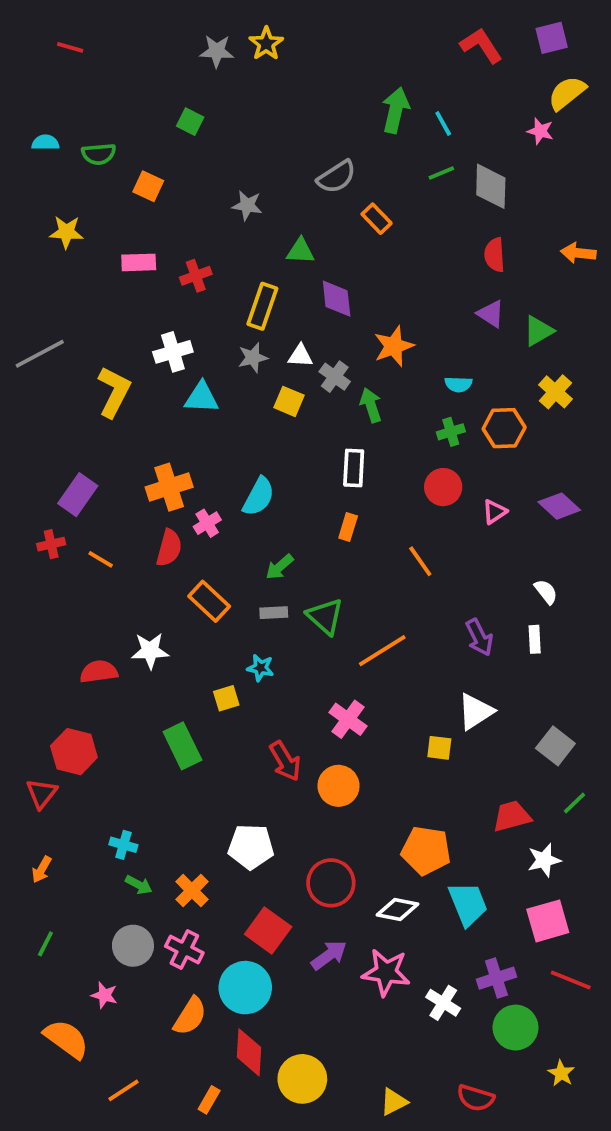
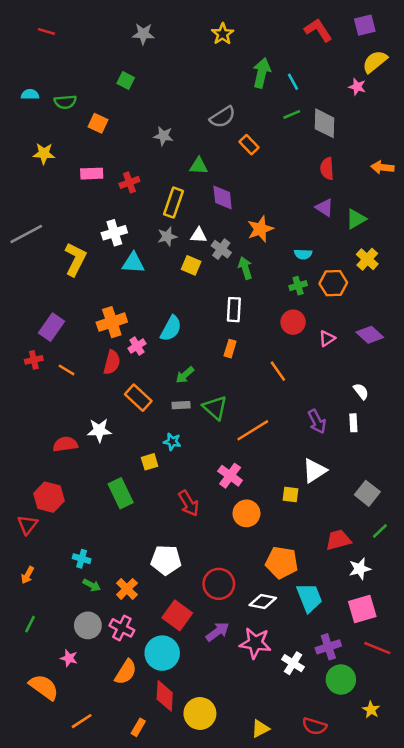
yellow star: (266, 44) -> (223, 34), moved
orange circle: (339, 786) -> (246, 513), moved

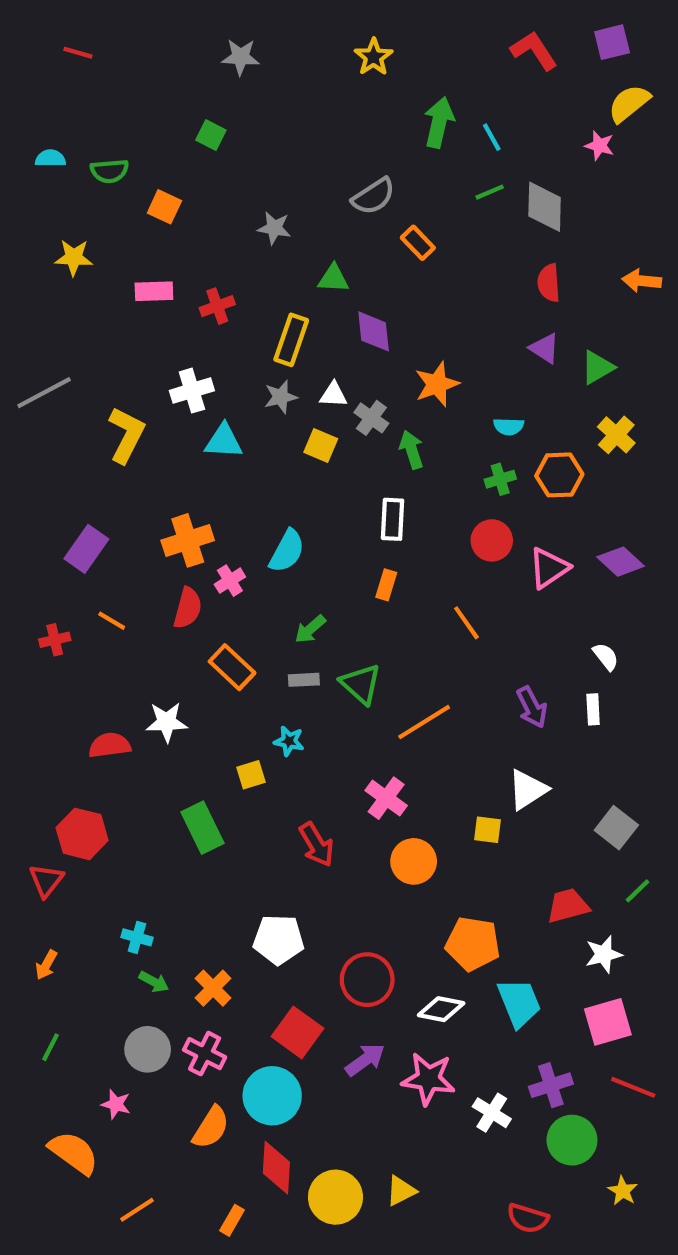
pink triangle: (327, 338) -> (549, 568), size x1.5
red cross: (34, 360) -> (55, 640), moved
yellow triangle: (260, 729) -> (401, 1191), moved

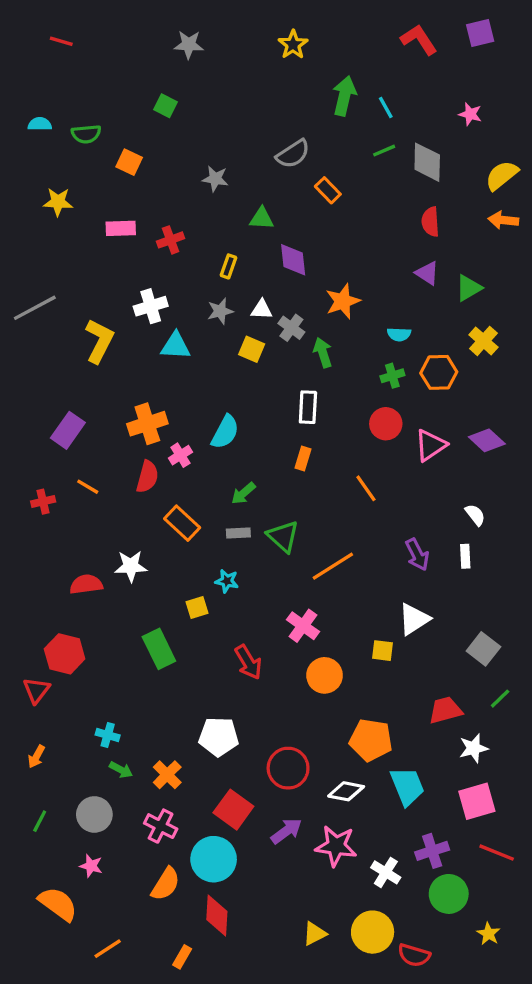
yellow semicircle: (629, 103) -> (502, 175), moved
yellow rectangle: (291, 340) -> (228, 266), size x0.6
gray circle: (148, 1049) -> (94, 814), moved
yellow circle: (335, 1197) -> (373, 932), moved

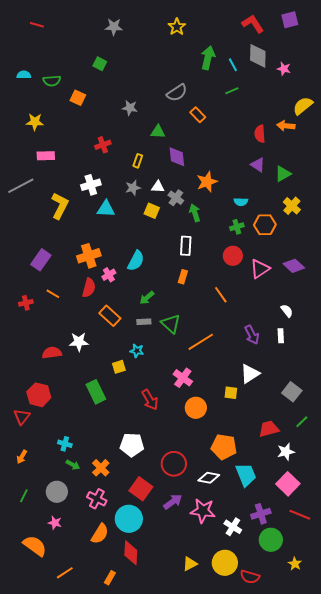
gray diamond: (427, 162) -> (258, 56), moved
orange arrow: (503, 220) -> (286, 126), moved
pink rectangle: (121, 228) -> (46, 156), moved
pink square: (477, 801) -> (288, 484), turned -30

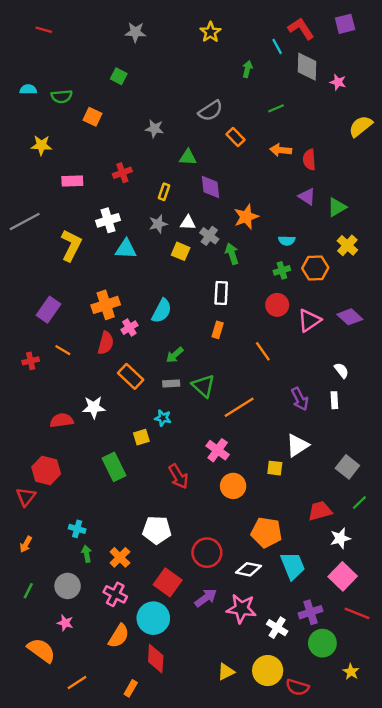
green arrow: (208, 58) -> (247, 69), size x0.6
cyan line: (233, 65) -> (277, 46), moved
orange arrow: (286, 126) -> (281, 150), moved
pink rectangle: (46, 156) -> (72, 181), moved
green arrow: (73, 465) -> (87, 554), turned -128

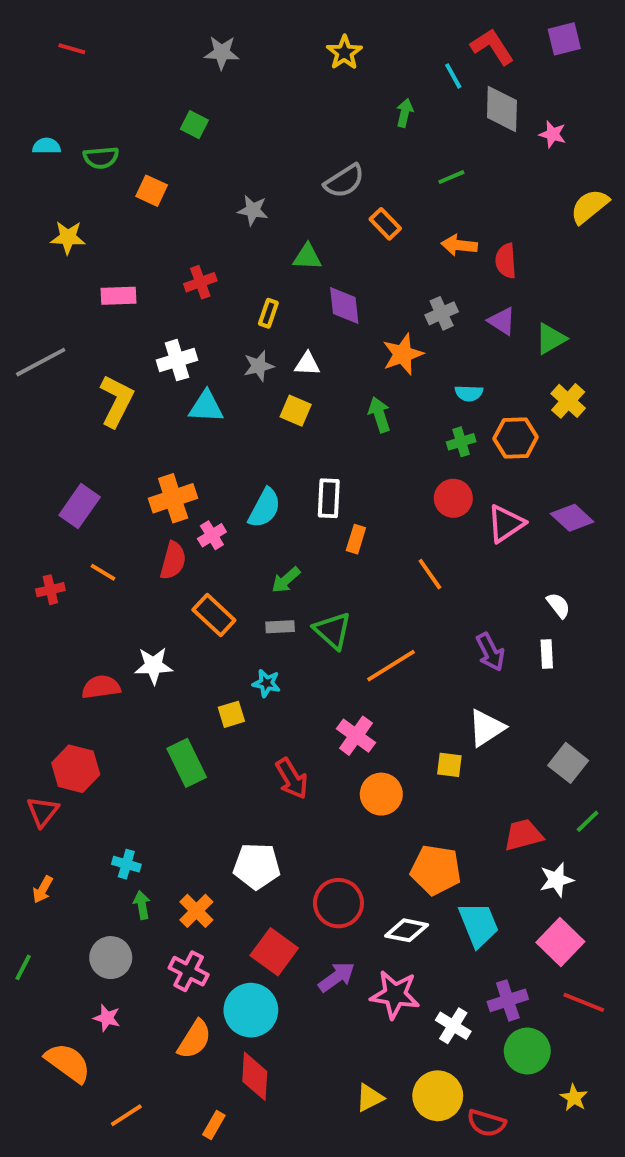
gray cross: (209, 236) -> (442, 313), moved, turned 30
white rectangle: (221, 293) -> (329, 498), moved
green line: (28, 591) -> (23, 967), moved

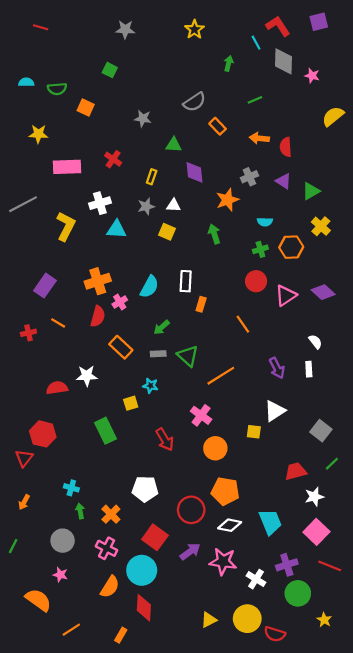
red cross: (200, 282) -> (113, 159), turned -35
pink rectangle: (119, 296) -> (67, 167), size x1.4
orange pentagon: (436, 870) -> (225, 491), moved

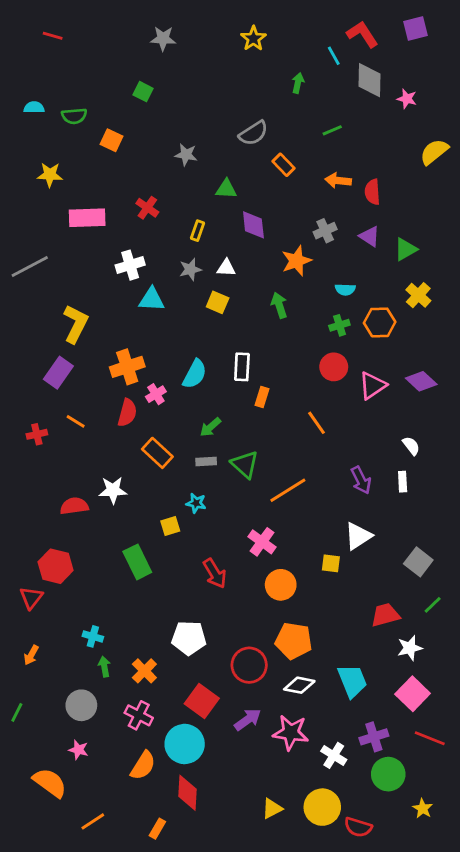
yellow L-shape: (66, 226) -> (76, 324), moved

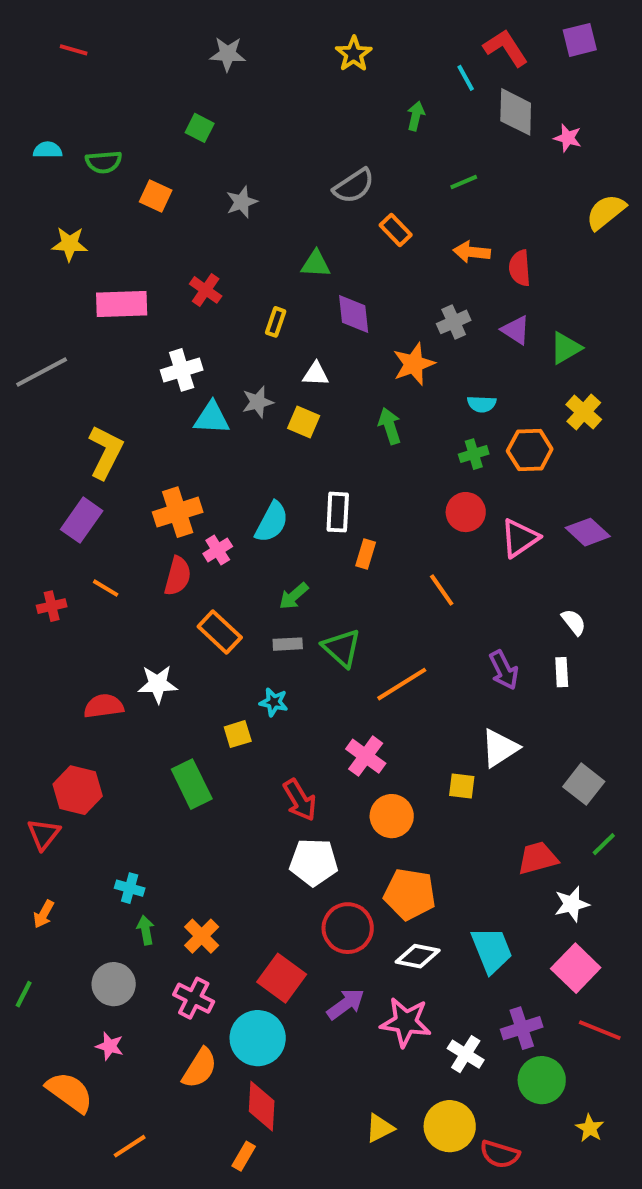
gray star: (186, 155) -> (242, 202), moved, turned -30
gray star: (190, 269) -> (258, 402), moved
white pentagon: (189, 638) -> (314, 862), moved
orange rectangle: (157, 829) -> (244, 1156), moved

